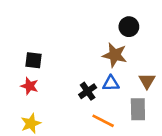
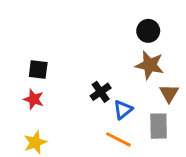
brown star: (115, 55) -> (150, 65), moved
blue triangle: (111, 83) -> (123, 110), moved, turned -36
black cross: (88, 91) -> (101, 92), moved

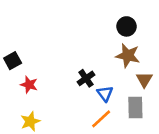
black square: (38, 70) -> (13, 61), moved, turned -36
blue triangle: (123, 110) -> (105, 94), turned -30
orange line: (118, 139) -> (101, 119), turned -70

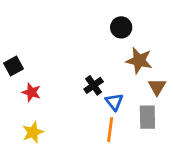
black circle: (127, 26) -> (121, 27), moved
orange line: (101, 119) -> (110, 130), turned -40

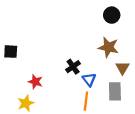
black circle: (121, 27) -> (112, 15), moved
black square: (14, 66) -> (11, 52), turned 32
red star: (31, 92) -> (35, 82), moved

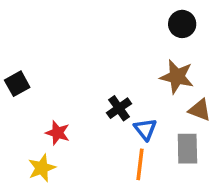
black square: (11, 52) -> (17, 84), turned -32
brown triangle: (122, 68) -> (200, 110), turned -40

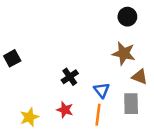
black cross: (119, 108) -> (70, 77), moved
red star: (58, 133) -> (65, 110), moved

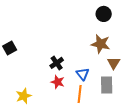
brown triangle: (140, 77) -> (114, 63), turned 40
red star: (65, 110) -> (58, 82), moved

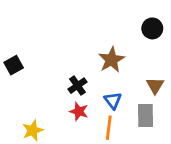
black circle: (104, 14) -> (152, 28), moved
brown star: (101, 44) -> (111, 60), moved, turned 30

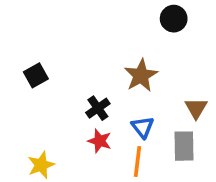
black circle: (152, 28) -> (174, 19), moved
black square: (14, 65) -> (36, 75), moved

